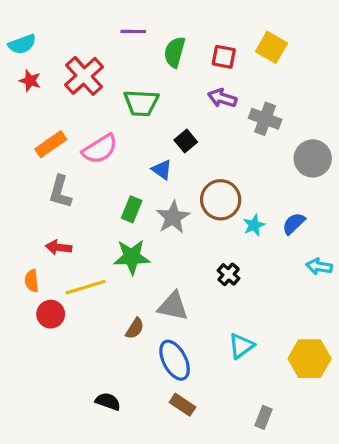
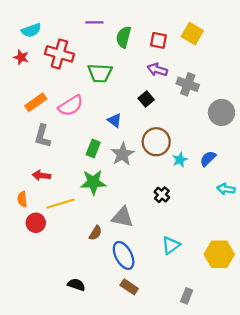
cyan semicircle: (22, 44) -> (31, 30), moved
red cross: (84, 76) -> (59, 54), turned -32
black square: (186, 141) -> (146, 99), moved

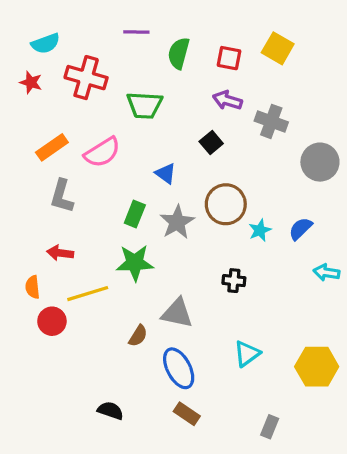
black cross: (162, 195) -> (234, 281), turned -35

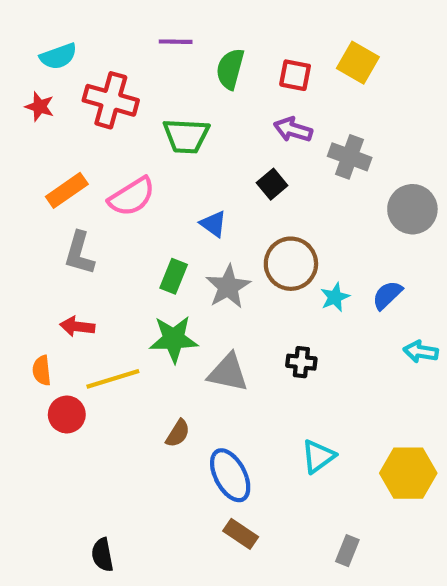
gray triangle: (177, 313) -> (228, 373), moved
black semicircle: (110, 411) -> (102, 555), moved, turned -120

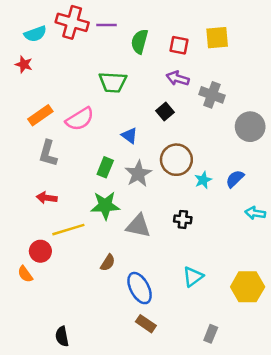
yellow square: (358, 63) -> (217, 38), turned -35
red cross: (111, 100) -> (72, 22), moved
orange semicircle: (42, 371) -> (25, 274), moved, turned -30

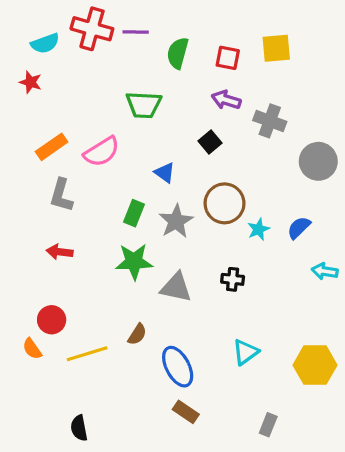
yellow line: (68, 230) -> (87, 354), moved

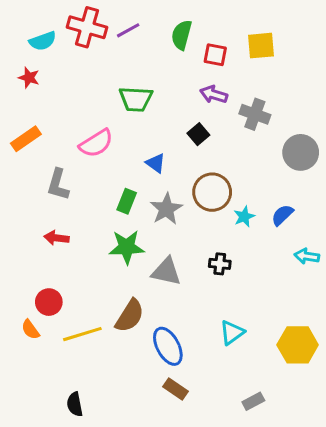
purple line: (136, 32) -> (128, 30), turned -30
green semicircle: (178, 53) -> (182, 35), moved
orange rectangle: (52, 147) -> (26, 139), moved
brown semicircle: (137, 334) -> (130, 316), size x1.6
gray rectangle: (268, 425) -> (253, 401), turned 40

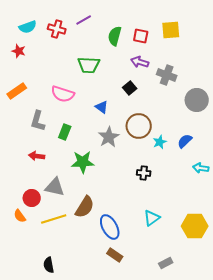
red cross: (87, 27) -> (57, 29), moved, size x0.7
green semicircle: (182, 35) -> (115, 36), moved
pink semicircle: (96, 143) -> (63, 94), turned 50
green rectangle: (127, 201) -> (65, 132), moved
gray triangle: (166, 272) -> (55, 187), moved

